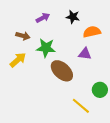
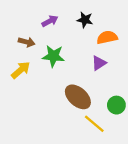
purple triangle: (85, 54) -> (99, 63), turned -40
brown ellipse: (62, 71) -> (78, 97), moved

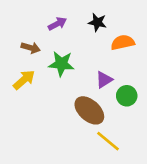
purple triangle: (99, 63) -> (104, 80), moved
green circle: (116, 105) -> (127, 96), moved

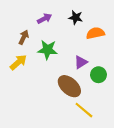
brown arrow: (31, 48) -> (24, 37), turned -80

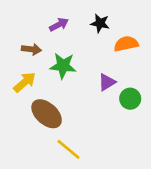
brown arrow: (24, 37) -> (31, 49), turned 72
brown ellipse: (69, 86) -> (47, 114), moved
yellow line: (84, 110) -> (68, 149), moved

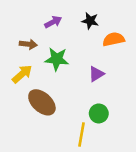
green circle: (130, 99) -> (99, 113), moved
yellow line: (68, 149) -> (81, 134), moved, turned 60

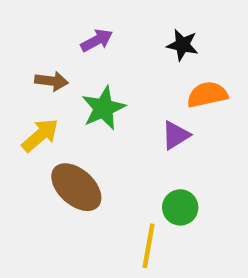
black star: (90, 21) -> (182, 45), moved
orange semicircle: (114, 39) -> (207, 95), moved
green star: (57, 59) -> (103, 108), turned -30

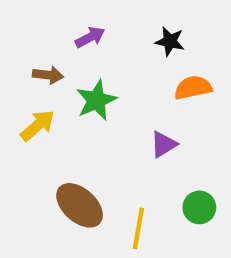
purple triangle: (176, 135) -> (164, 144), moved
brown ellipse: (76, 187) -> (80, 205), moved
green circle: (180, 207) -> (199, 207), moved

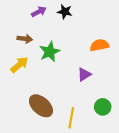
purple arrow: (90, 37) -> (39, 12), moved
black star: (170, 41) -> (65, 12), moved

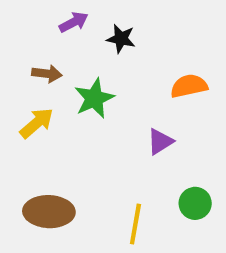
black star: (65, 12) -> (121, 39), moved
brown ellipse: (41, 106) -> (49, 212), moved, turned -40

